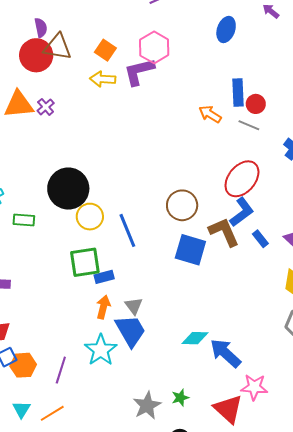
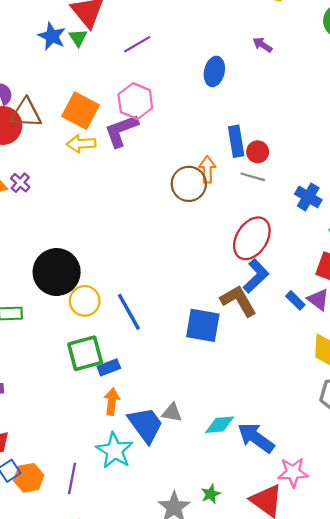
orange square: (105, 50) -> (80, 111), size x1.5
orange arrow: (210, 114) -> (207, 169), turned 65
brown circle: (182, 205) -> (189, 184), moved
blue rectangle: (260, 239) -> (295, 300), moved
gray triangle: (134, 306) -> (172, 413), moved, turned -36

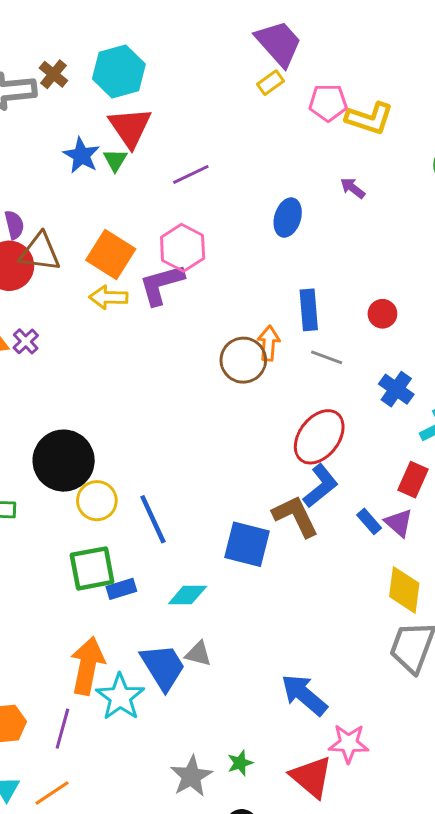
red circle: (258, 152) -> (382, 314), moved
orange arrow: (112, 402) -> (87, 666), moved, size x1.6
cyan diamond: (220, 425) -> (187, 595), moved

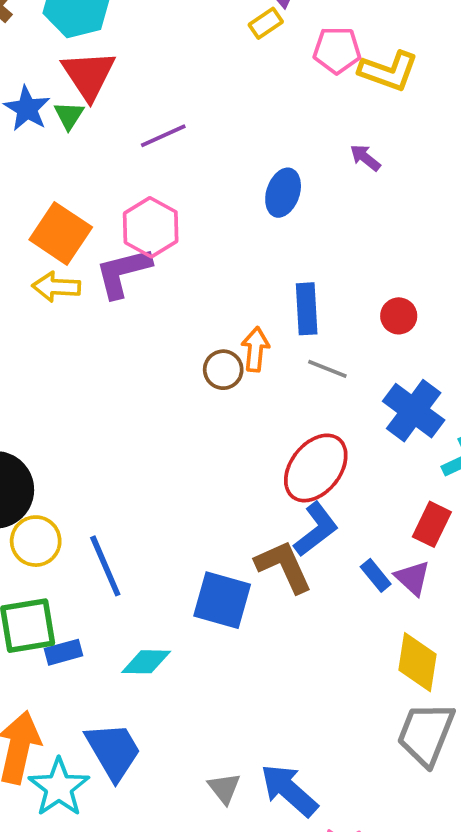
brown circle: (243, 360) -> (223, 370), size x0.7
blue cross: (396, 389) -> (414, 411), size x1.4
gray triangle: (198, 654) -> (224, 788), moved, turned 36

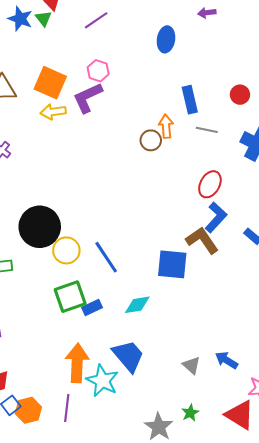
purple arrow: (365, 158) -> (207, 13), turned -36
pink hexagon: (151, 227) -> (98, 71), size x0.7
red ellipse: (316, 468) -> (210, 184), size x0.7
blue arrow: (289, 790) -> (226, 360), size x0.7

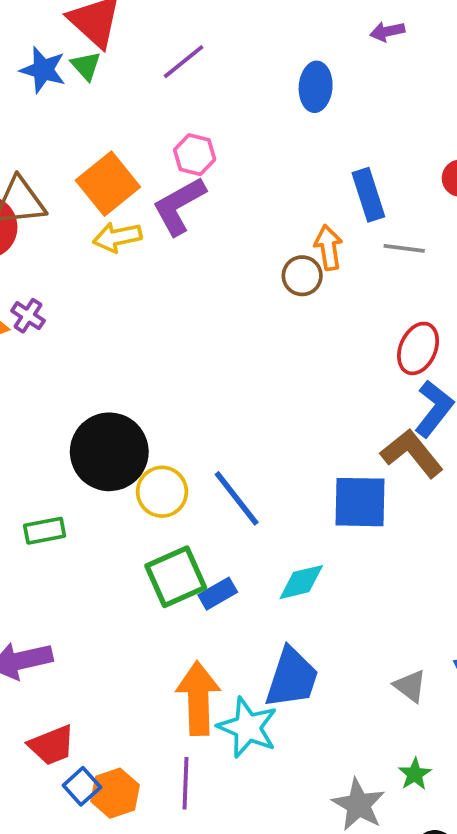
orange square: (50, 83) -> (108, 184), turned 32
blue trapezoid: (128, 356) -> (292, 678), turned 63

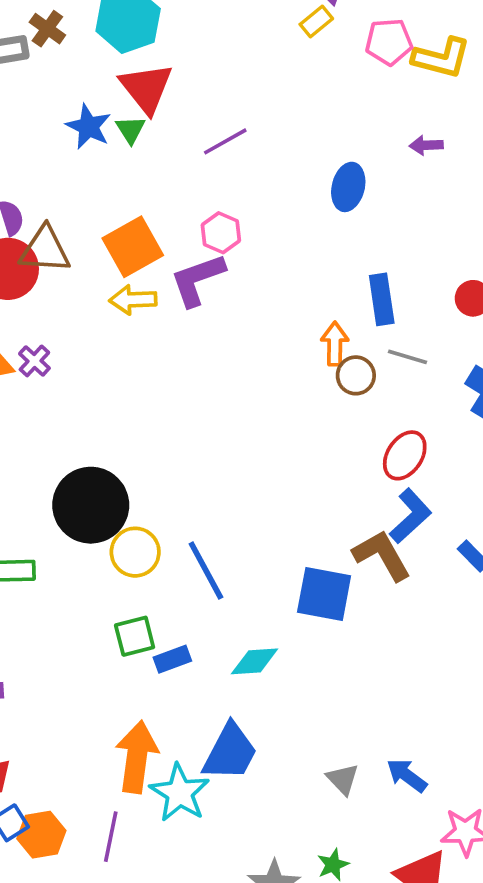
brown circle: (302, 276) -> (356, 375), moved
green square: (176, 577) -> (135, 636), size x0.7

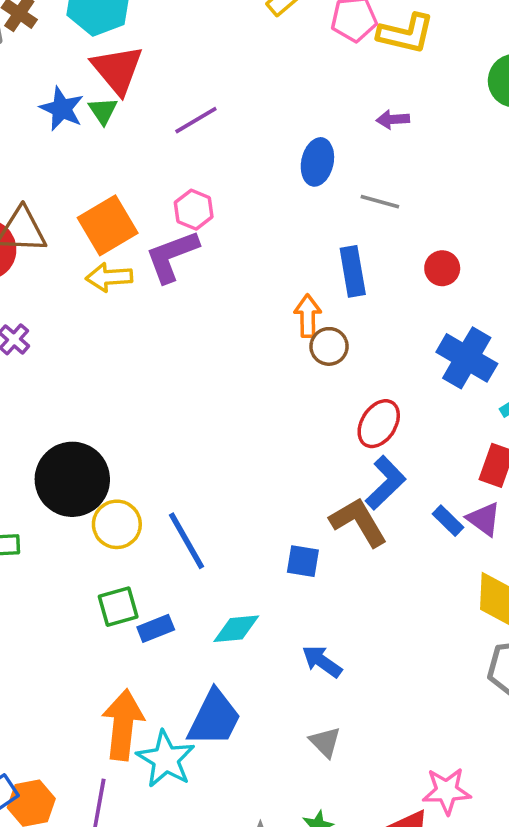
gray line: (408, 357) -> (380, 202), moved
blue square: (324, 594) -> (303, 561), size x0.6
blue arrow: (407, 775) -> (322, 661), moved

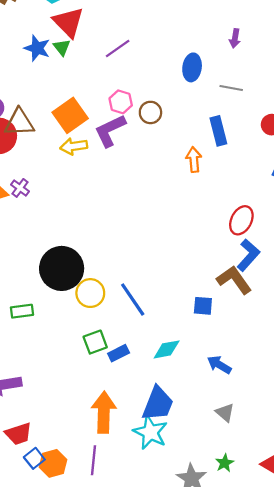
purple arrow: (393, 119) -> (235, 38), turned -72
brown circle: (329, 346) -> (150, 112), moved
cyan star: (166, 759) -> (150, 432), moved

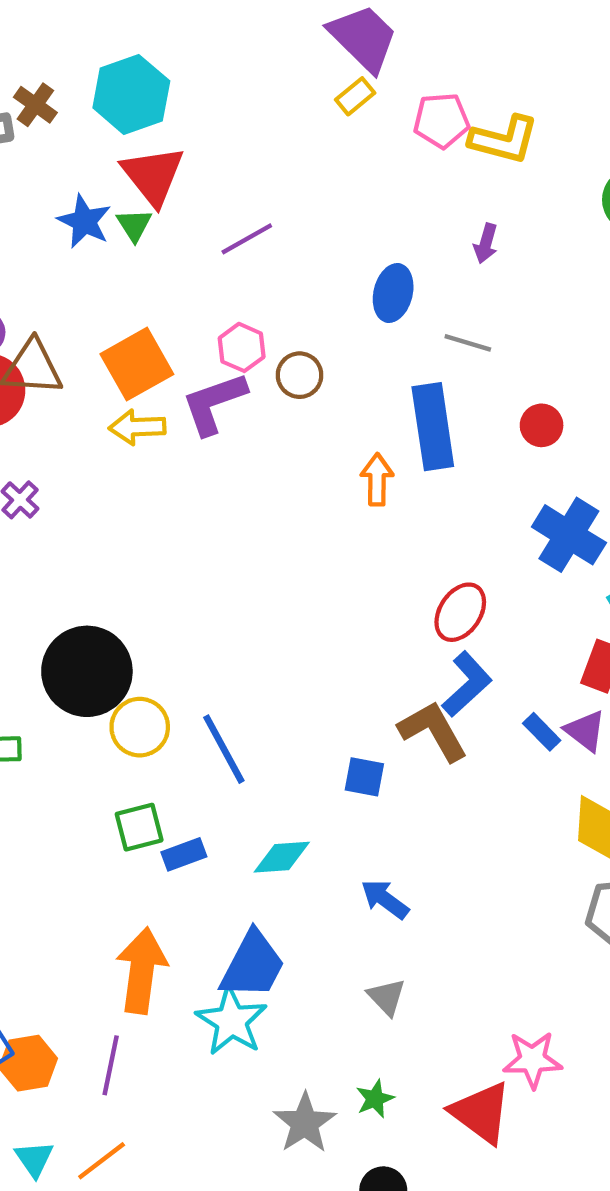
blue rectangle: (218, 131) -> (433, 427), size x1.4

